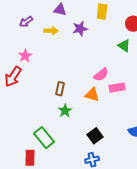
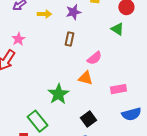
pink rectangle: (117, 88) -> (118, 89), moved
brown rectangle: (60, 89) -> (69, 39), moved
green star: (65, 111) -> (58, 94), size x1.5

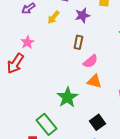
yellow arrow: (44, 14) -> (53, 17), turned 128
pink semicircle: (94, 58) -> (90, 61), moved

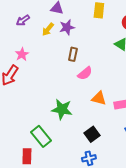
purple star: (82, 15) -> (67, 27), moved
orange triangle: (94, 81) -> (99, 98), moved
green star: (67, 97) -> (62, 109), turned -30

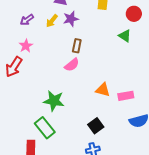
purple arrow: (23, 20) -> (27, 20), moved
pink semicircle: (85, 73) -> (72, 65), moved
green star: (62, 109) -> (54, 101), moved

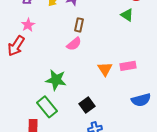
orange triangle: (103, 90) -> (105, 69), turned 42
pink rectangle: (126, 96) -> (128, 66), moved
black square: (96, 126) -> (87, 105), moved

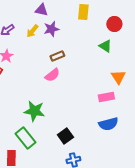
brown rectangle: (79, 25) -> (57, 56), turned 56
orange triangle: (105, 69) -> (118, 77), moved
blue semicircle: (141, 100) -> (108, 124), moved

